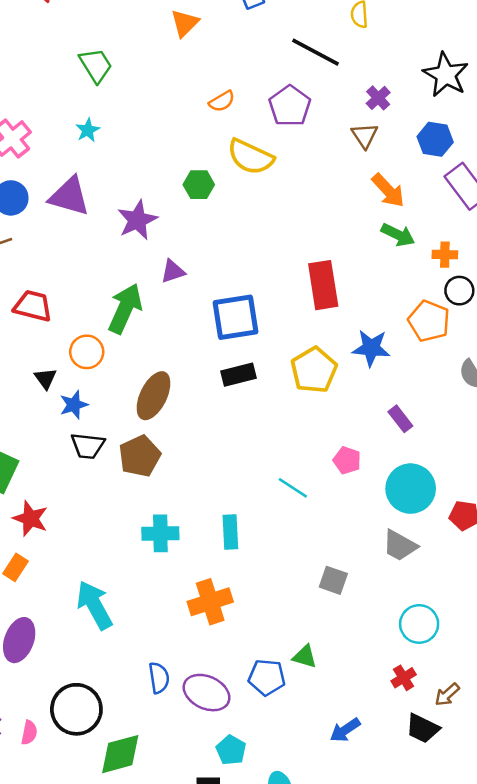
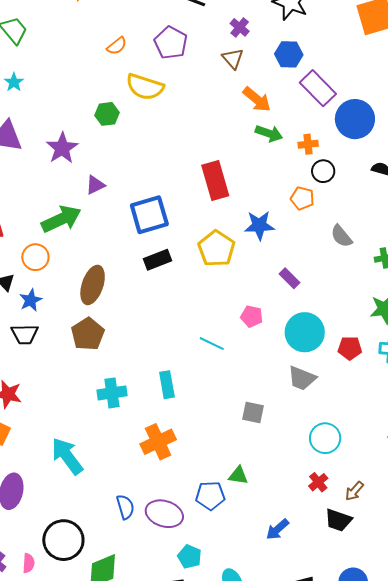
green arrow: (125, 309) -> (61, 219), turned 48
orange pentagon: (429, 321) -> (302, 198), size x0.7
black trapezoid: (88, 446) -> (25, 334), moved

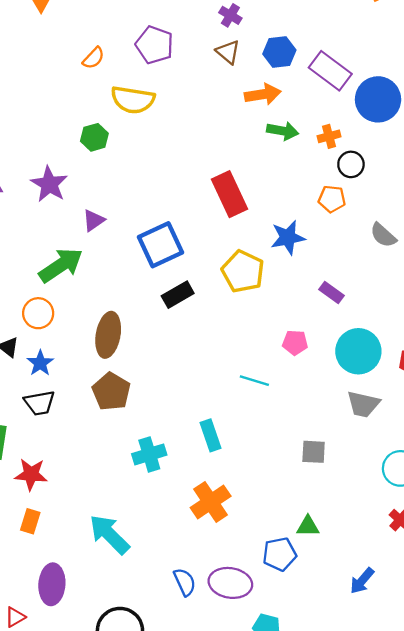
blue hexagon: (289, 54) -> (279, 52), moved
orange arrow: (257, 99) -> (263, 94), turned -40

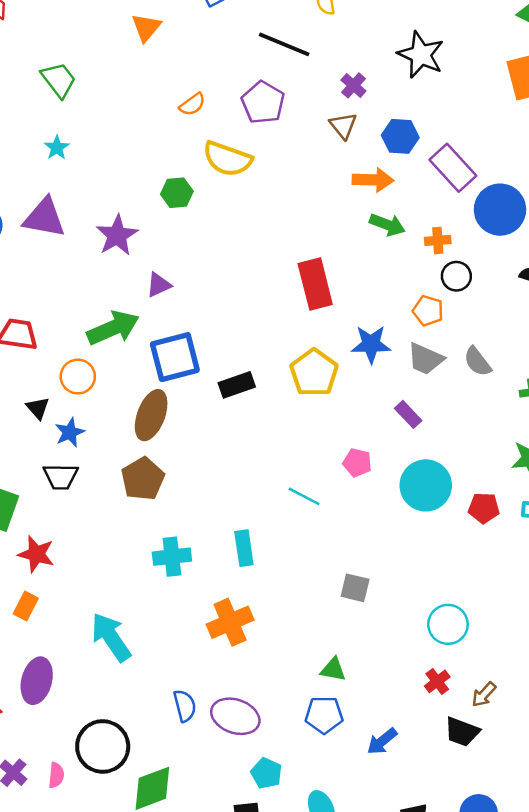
blue square: (160, 245) -> (175, 357), moved
gray trapezoid: (363, 404) -> (425, 359), moved
blue pentagon: (280, 554) -> (324, 715), moved

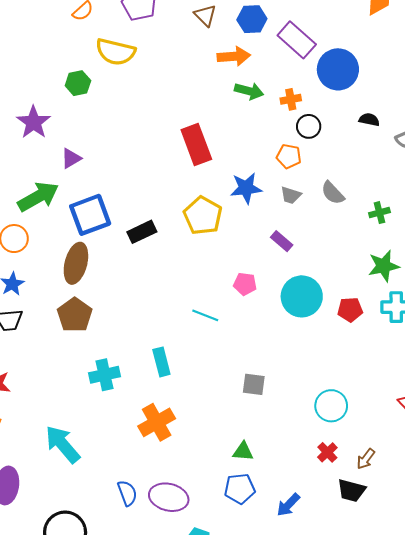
gray trapezoid: (425, 359) -> (291, 195), size x0.7

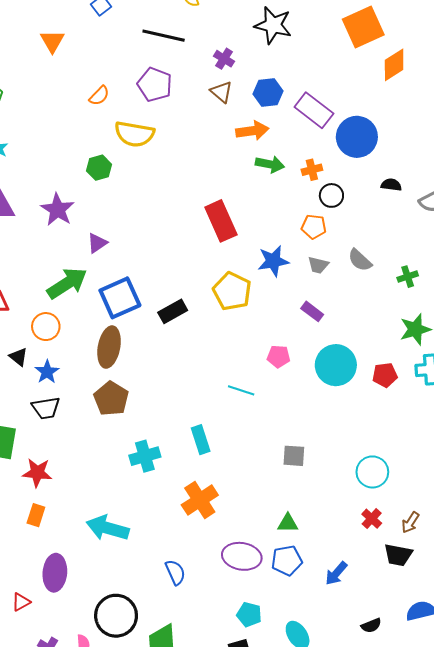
cyan arrow: (63, 444) -> (108, 528), turned -30
purple ellipse: (169, 497) -> (242, 556), moved

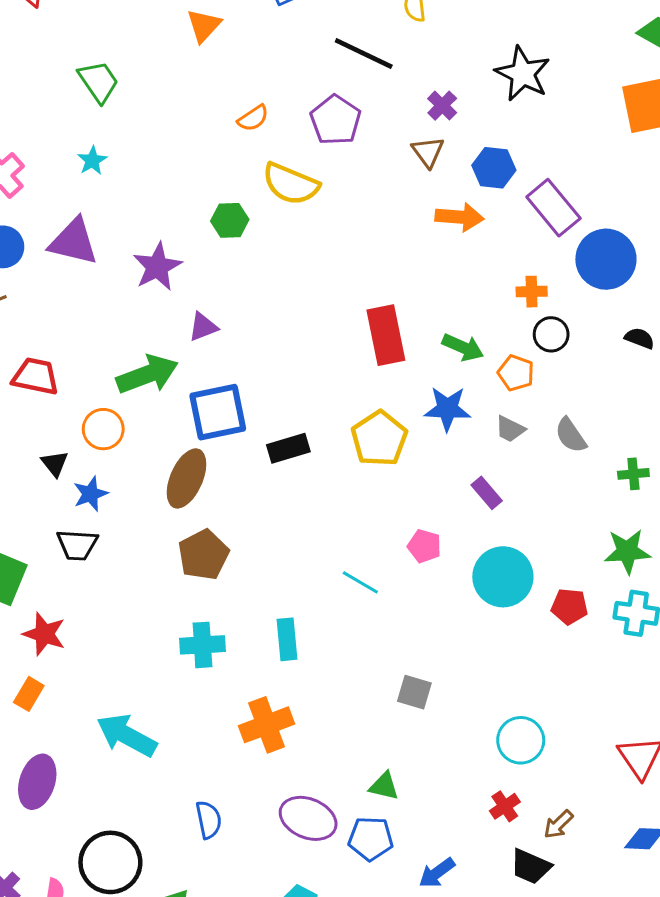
green arrow: (270, 164) -> (463, 347), moved
brown pentagon: (111, 399) -> (203, 555), moved

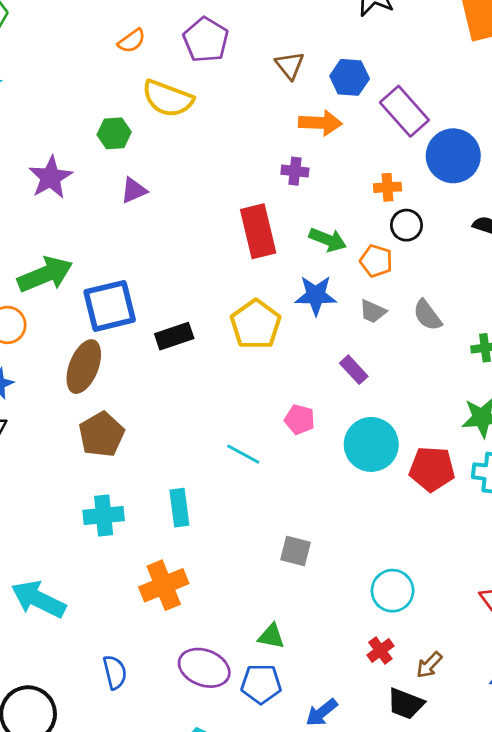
purple cross: (442, 106) -> (295, 171), moved, turned -36
purple triangle: (203, 327) -> (134, 190), moved
red pentagon: (569, 606) -> (432, 469), size x1.4

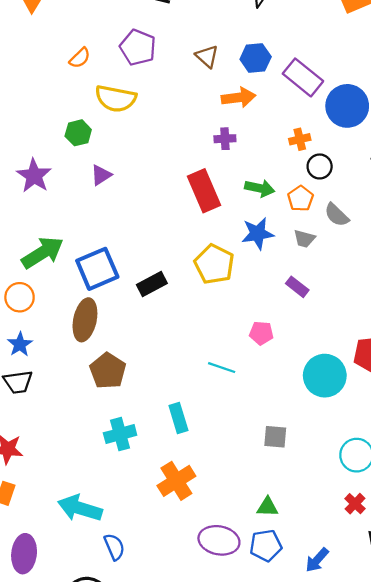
orange pentagon: (376, 261) -> (301, 199), turned 30
gray semicircle: (427, 315) -> (337, 215), moved
cyan circle: (371, 444) -> (325, 376), moved
blue semicircle: (115, 672) -> (114, 547), moved

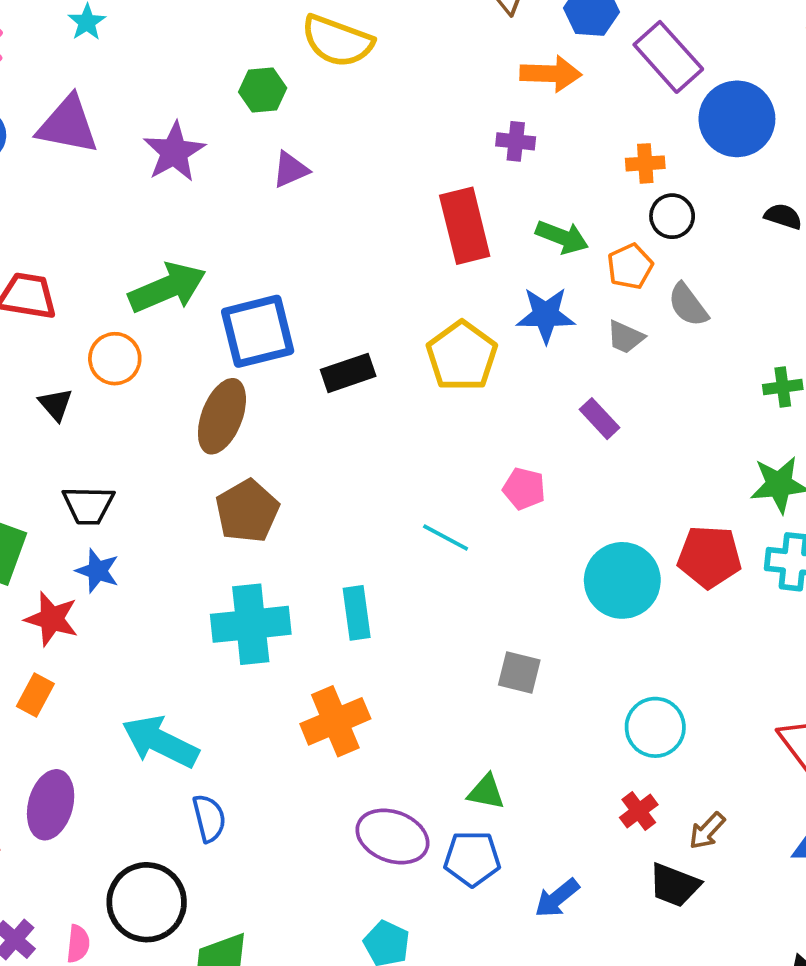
blue star: (20, 344) -> (97, 571), moved, turned -30
cyan cross: (120, 434) -> (251, 624), size x1.4

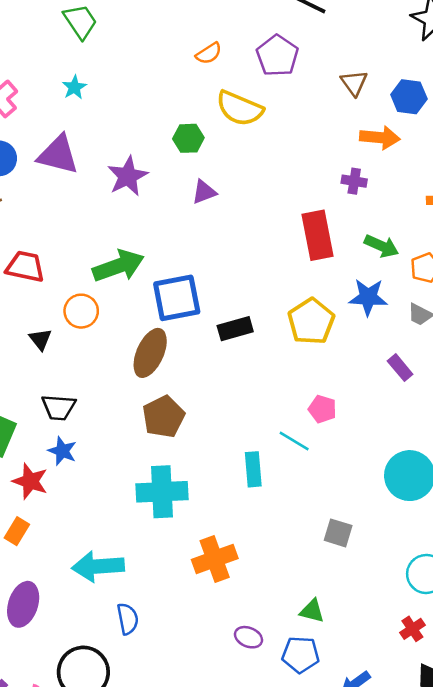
pink pentagon: (524, 489) -> (322, 409), moved
cyan rectangle: (357, 613) -> (253, 469), moved
cyan arrow: (160, 742) -> (98, 566), turned -33
purple ellipse: (392, 836) -> (248, 637), size x0.6

